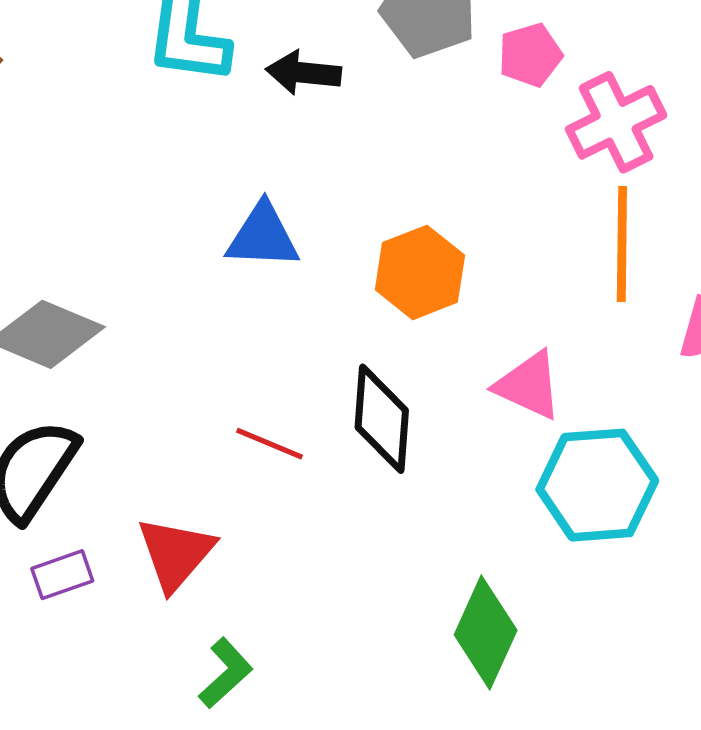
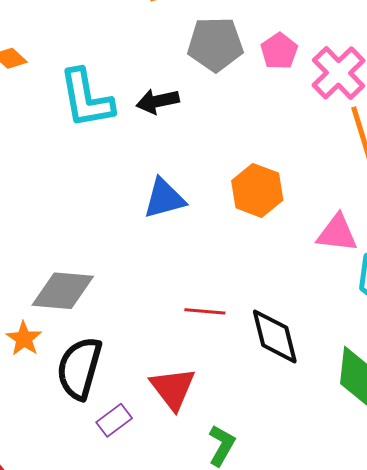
black diamond: (382, 419) -> (275, 336), moved

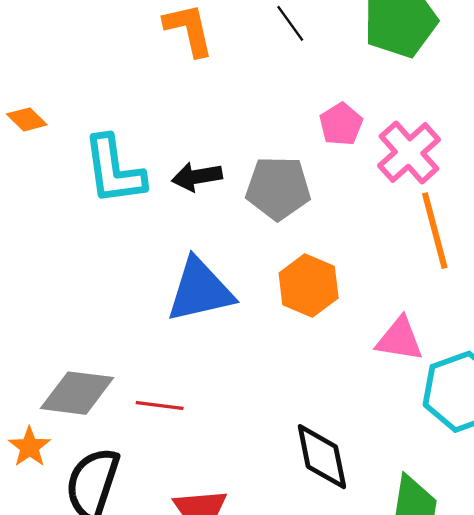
gray pentagon: (215, 44) -> (278, 188), moved
blue triangle: (164, 198) -> (200, 290), size x1.4
red line: (205, 311) -> (160, 405), moved

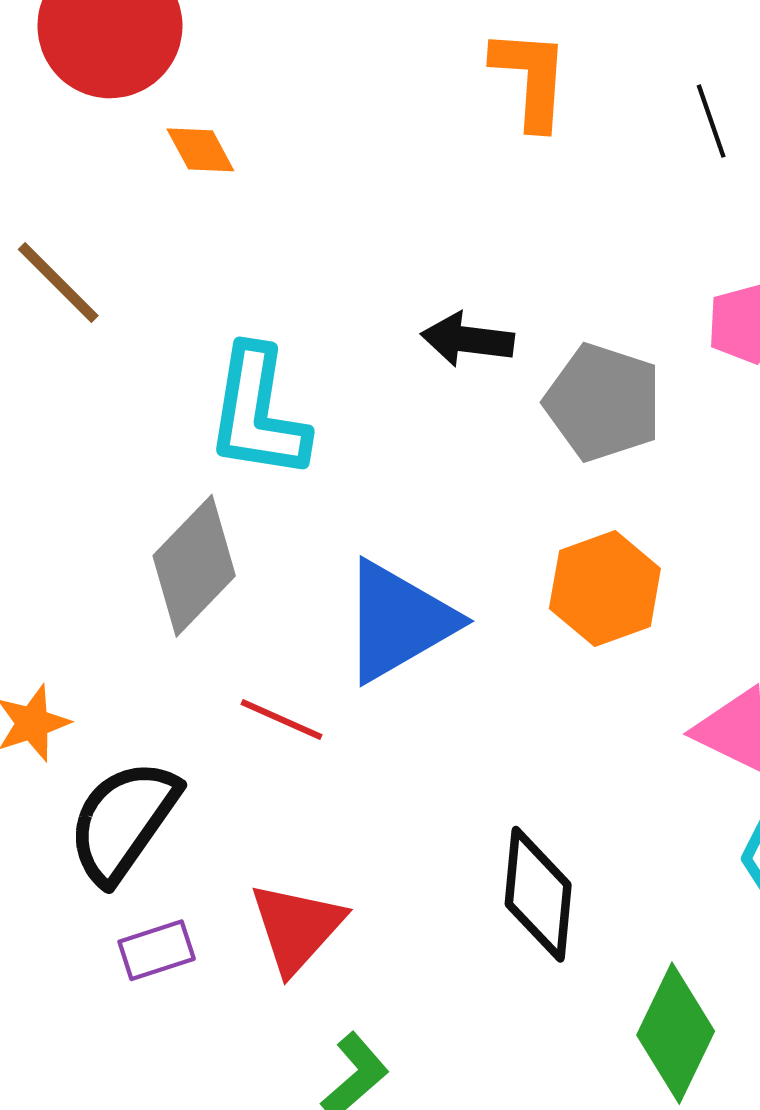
cyan L-shape: (114, 170) -> (258, 413), moved
blue triangle: (200, 290) -> (398, 621), moved, turned -34
gray diamond: (77, 393) -> (194, 566), moved, turned -70

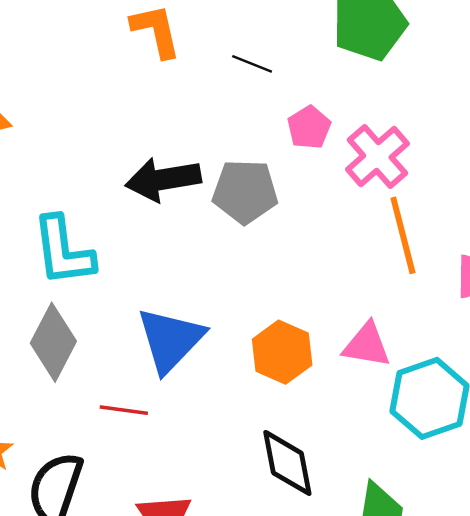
black line: (711, 121) -> (252, 64), moved, turned -33
black arrow: (467, 340) -> (163, 179), size x1.5
orange hexagon: (605, 589) -> (282, 352), moved

